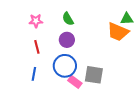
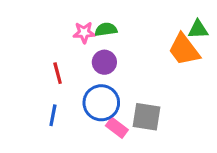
green semicircle: (68, 19) -> (106, 29), turned 112
pink star: (36, 21) -> (84, 33), moved
orange trapezoid: (118, 32) -> (184, 50), turned 30

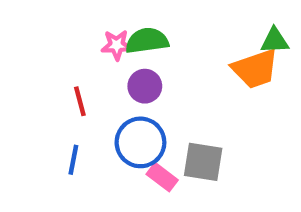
green semicircle: (106, 29) -> (147, 41), size x1.4
orange trapezoid: (184, 50) -> (255, 69), turned -72

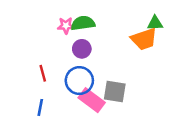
red line: (80, 101) -> (43, 73), moved
blue line: (73, 160) -> (40, 107), moved
pink rectangle: (162, 177) -> (92, 100), size x1.5

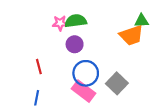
blue circle: (79, 81) -> (86, 73), moved
gray square: (115, 92) -> (117, 83), moved, turned 35

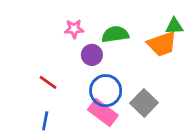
green semicircle: (76, 21) -> (115, 34), moved
red line: (39, 67) -> (48, 82), turned -40

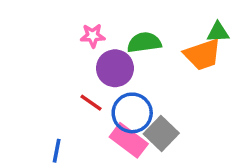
purple circle: (92, 55) -> (115, 68), size x1.4
red line: (48, 82) -> (91, 103), moved
gray square: (144, 103) -> (161, 133), moved

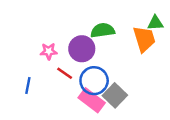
pink star: (93, 36) -> (49, 51), moved
orange trapezoid: (203, 55) -> (144, 39), turned -88
blue line: (57, 151) -> (28, 86), moved

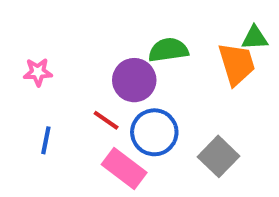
pink star: (49, 51) -> (38, 72), moved
gray square: (115, 95) -> (219, 156), moved
pink rectangle: (92, 100) -> (124, 168), moved

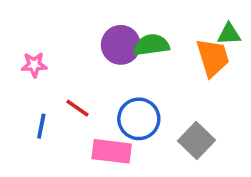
purple circle: (134, 80) -> (121, 45), moved
red line: (106, 120) -> (77, 108), moved
pink rectangle: (124, 168) -> (112, 151), turned -30

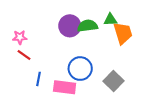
green triangle: (229, 34) -> (110, 20), moved
red line: (77, 108) -> (24, 55), moved
blue line: (41, 126) -> (39, 79), moved

